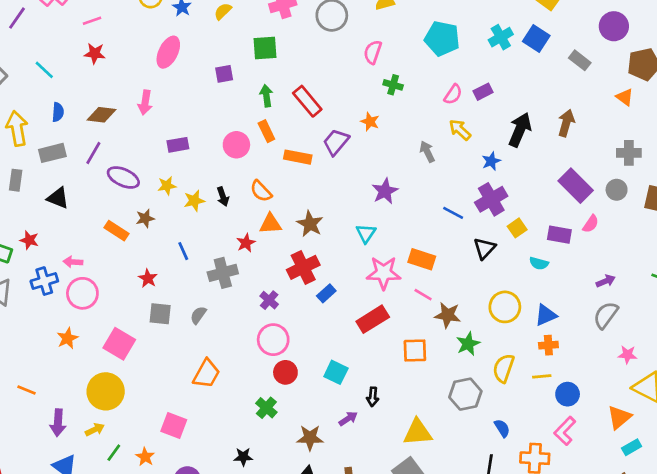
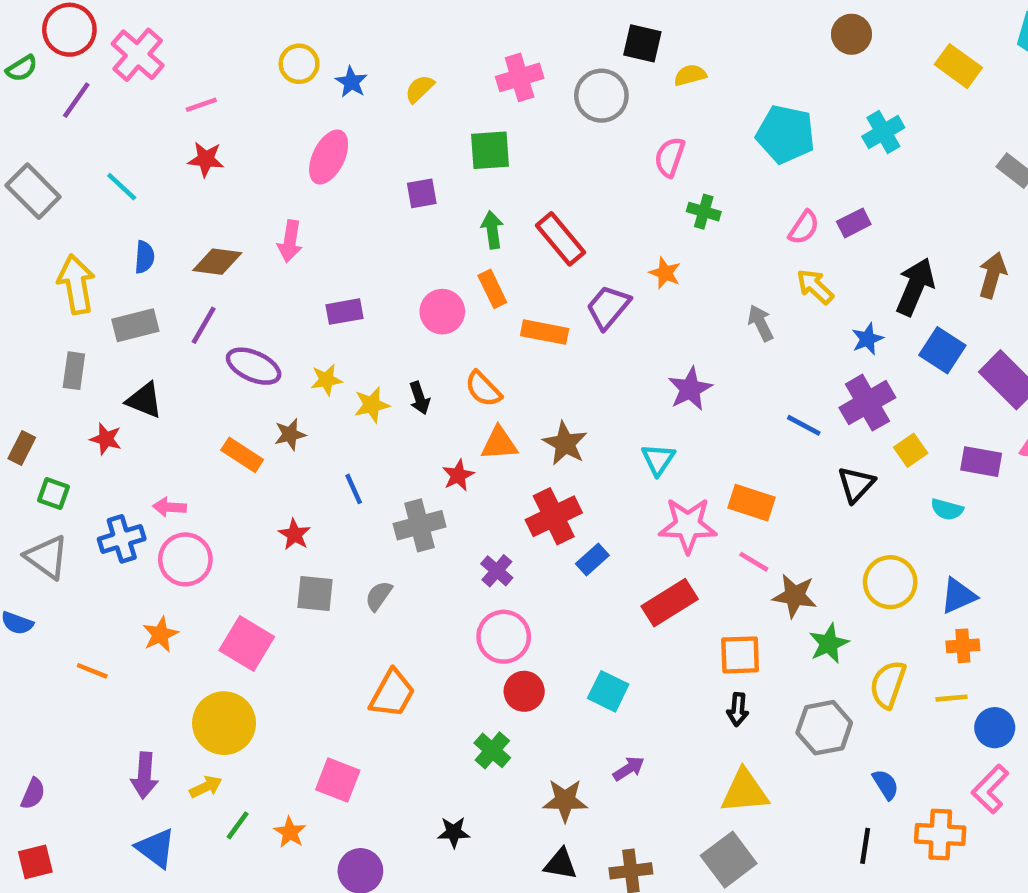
blue square: (536, 38) -> (942, 350), moved
red star: (29, 240) -> (106, 439), moved
orange line: (27, 390) -> (92, 671), moved
black arrow: (373, 397) -> (738, 709), moved

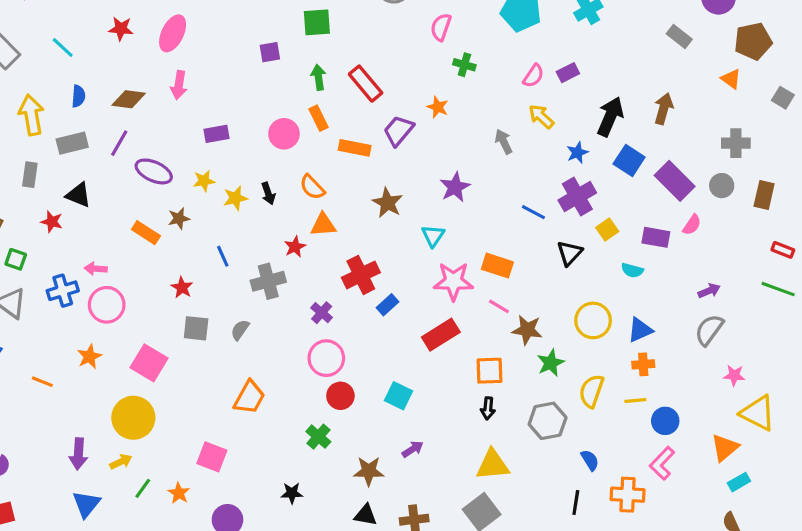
pink ellipse: (329, 157) -> (173, 33), moved
brown star: (565, 443) -> (388, 203), moved
blue triangle: (156, 848) -> (86, 504), turned 32

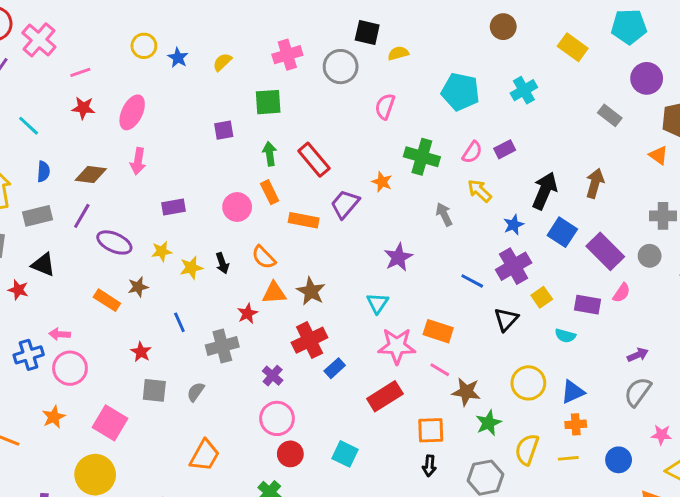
green cross: (464, 65) -> (422, 157), moved, size x1.6
brown star: (388, 203) -> (311, 291), moved
blue circle: (665, 421) -> (619, 460), moved

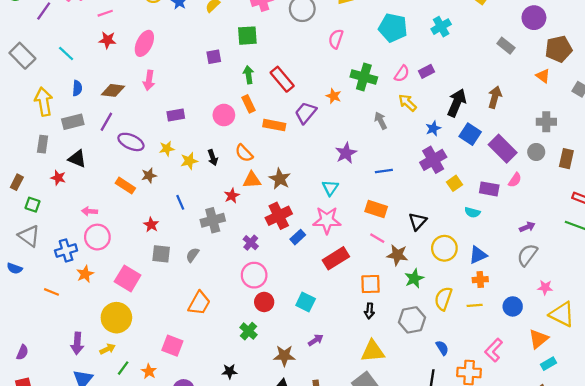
blue line: (472, 281) -> (384, 171), moved, turned -36
black triangle: (506, 319) -> (418, 221), moved
pink star: (397, 346) -> (327, 220), moved
blue cross: (29, 355) -> (66, 250), moved

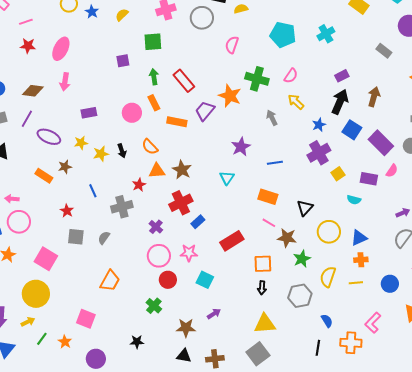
purple rectangle: (426, 71) -> (342, 76), moved
orange star: (334, 96) -> (230, 96), size x1.6
pink star: (327, 220) -> (189, 253), moved, size x0.7

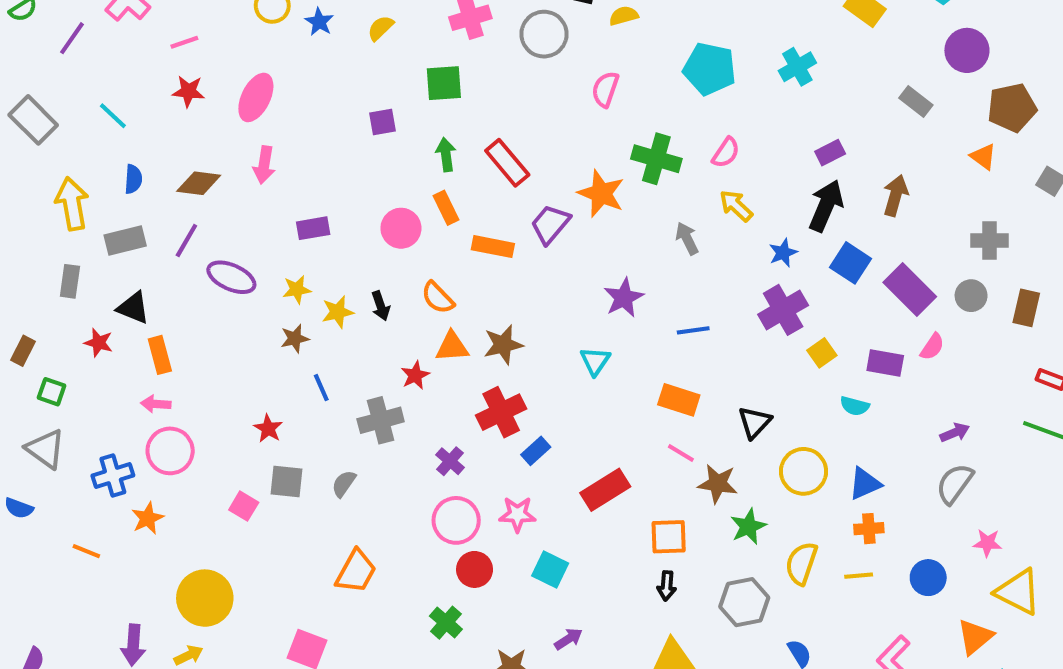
brown star: (65, 167) -> (295, 339), moved
brown star: (182, 170) -> (503, 345), turned 30
orange rectangle: (44, 176) -> (160, 355), moved, turned 42
pink square: (46, 259) -> (244, 506), moved, size x0.6

